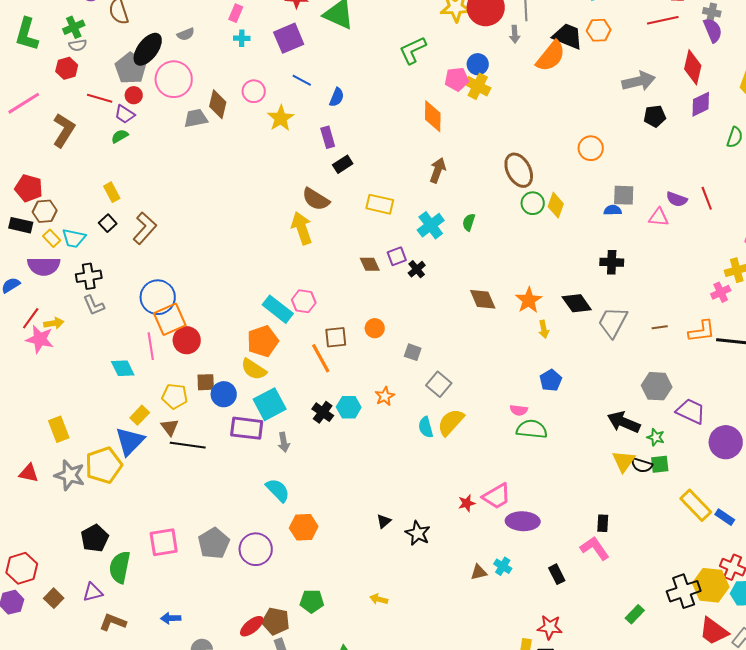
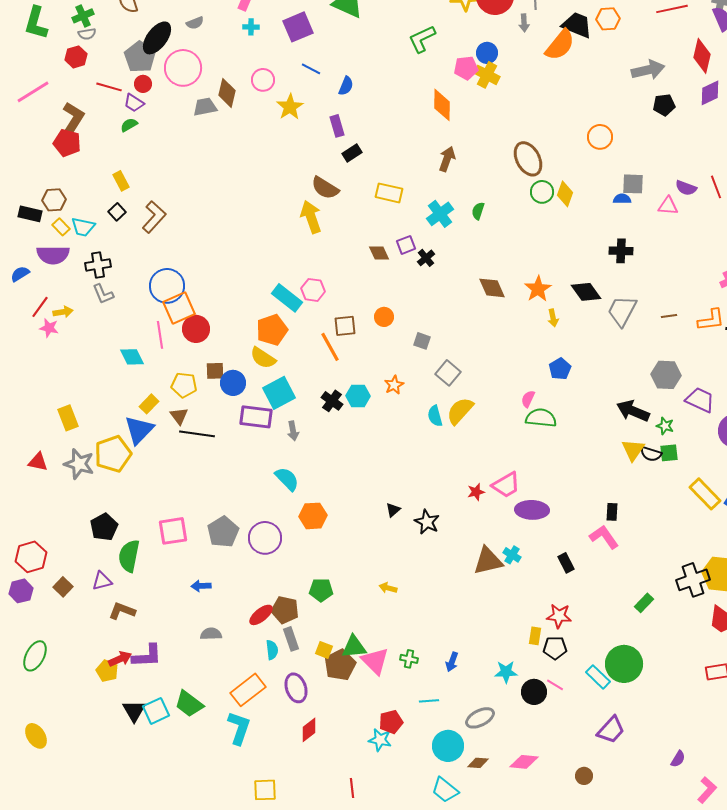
red pentagon: (29, 188) -> (67, 143), moved
pink star: (40, 339) -> (49, 328), size x0.7
pink semicircle: (519, 410) -> (528, 399), turned 108
brown triangle: (479, 572) -> (488, 561), size x1.8
blue arrow: (171, 618) -> (201, 586), moved

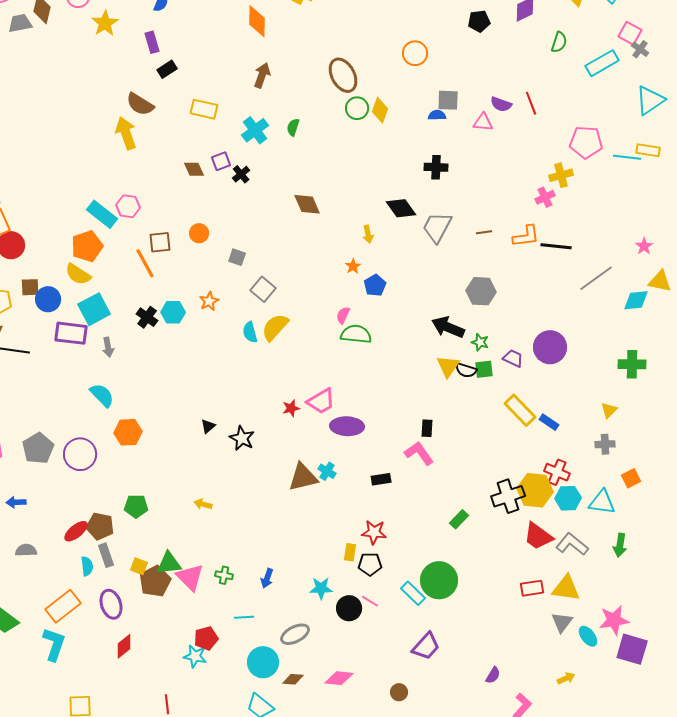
orange star: (538, 289) -> (353, 266), moved, size x0.6
purple trapezoid: (700, 400) -> (513, 358), moved, size x0.7
black rectangle: (566, 563) -> (381, 479), turned -72

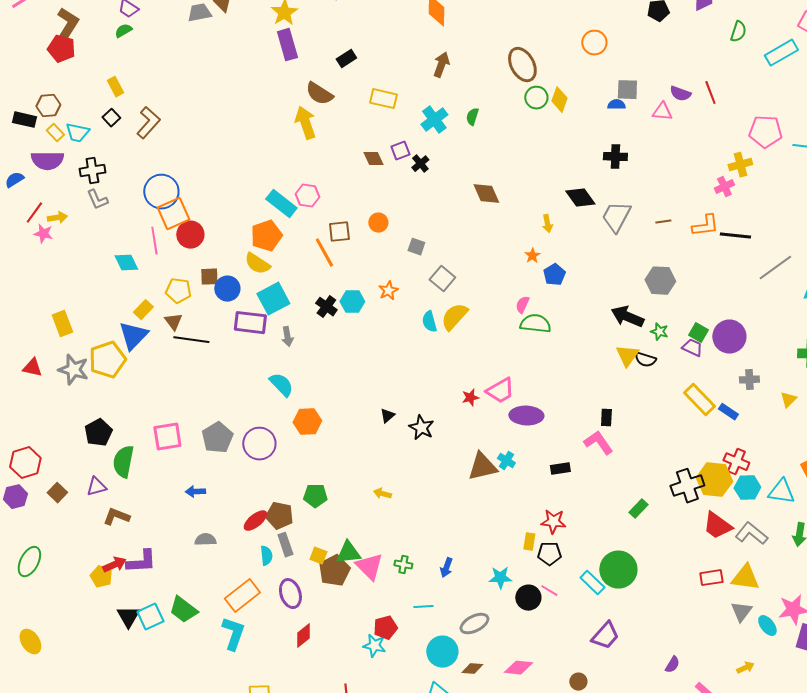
purple rectangle: (152, 42) -> (287, 45), moved, size x1.4
green square: (484, 369) -> (698, 333), moved, turned 36
gray cross: (605, 444) -> (749, 380), moved

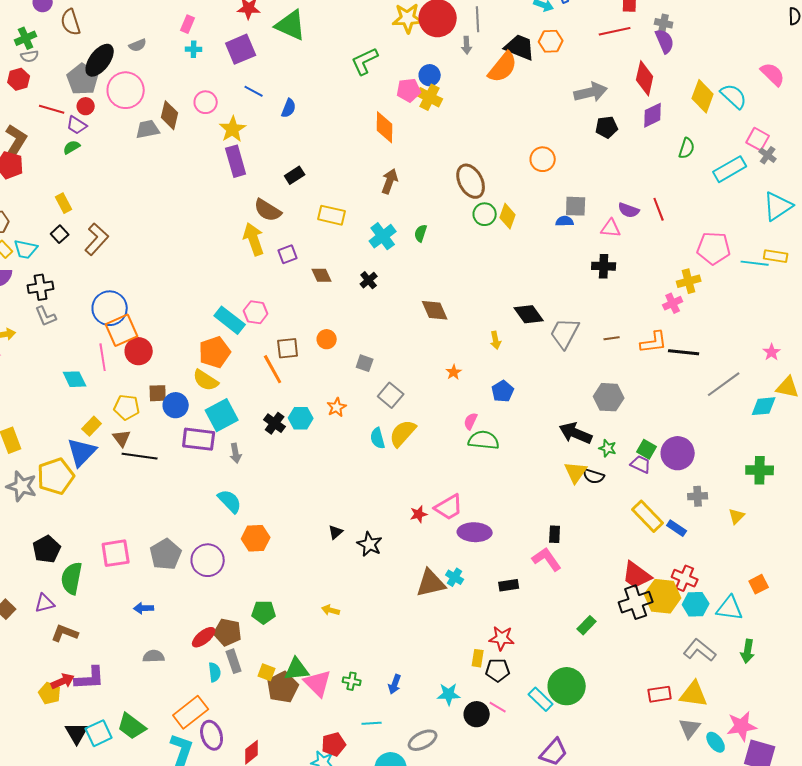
purple square: (400, 151) -> (288, 254), moved
black cross: (615, 157) -> (604, 266), moved
orange star: (532, 256) -> (454, 372), moved
red trapezoid: (717, 526) -> (637, 575), moved
purple ellipse: (290, 594) -> (212, 735), moved

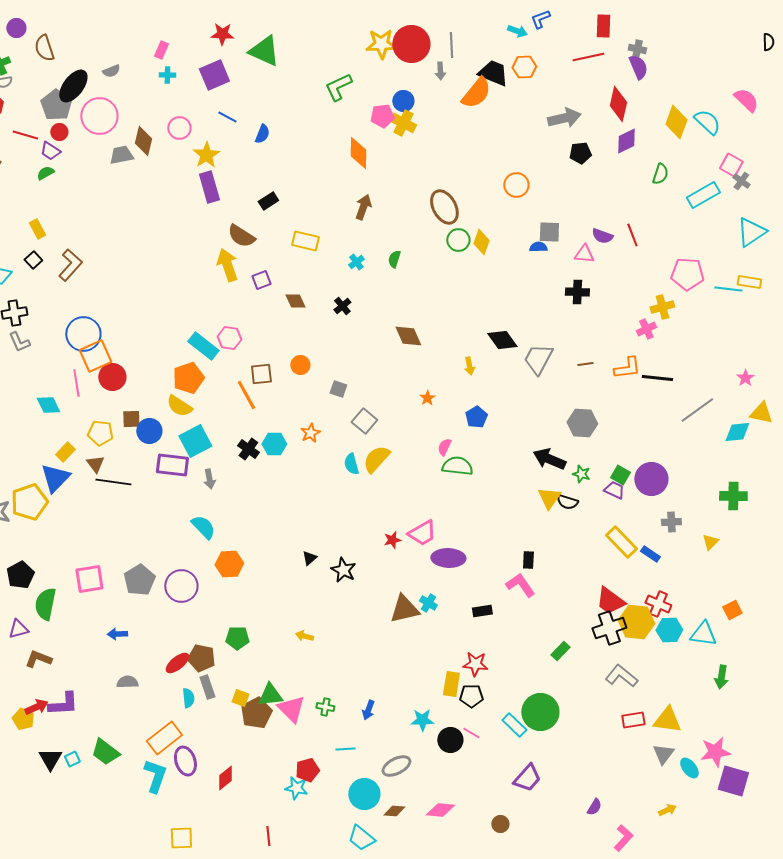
cyan cross: (383, 236) -> (356, 262), size x0.6
gray L-shape: (700, 650) -> (621, 676), moved
yellow rectangle: (478, 658) -> (451, 684), size x1.4
cyan square: (99, 733) -> (72, 759), size x0.6

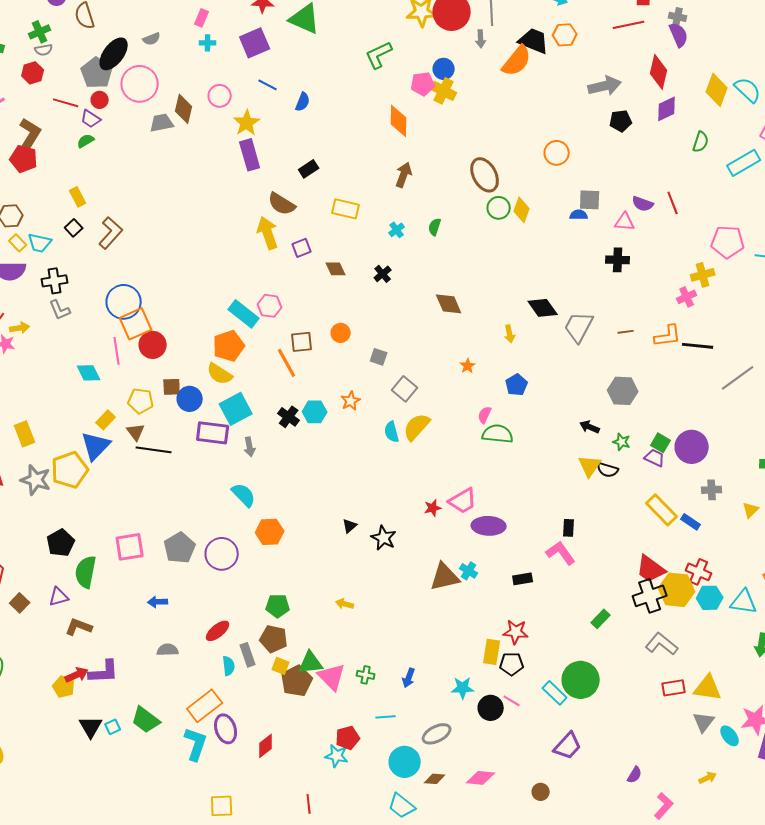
black arrow: (549, 459) -> (590, 427), size x0.6
brown pentagon: (201, 658) -> (274, 639), moved

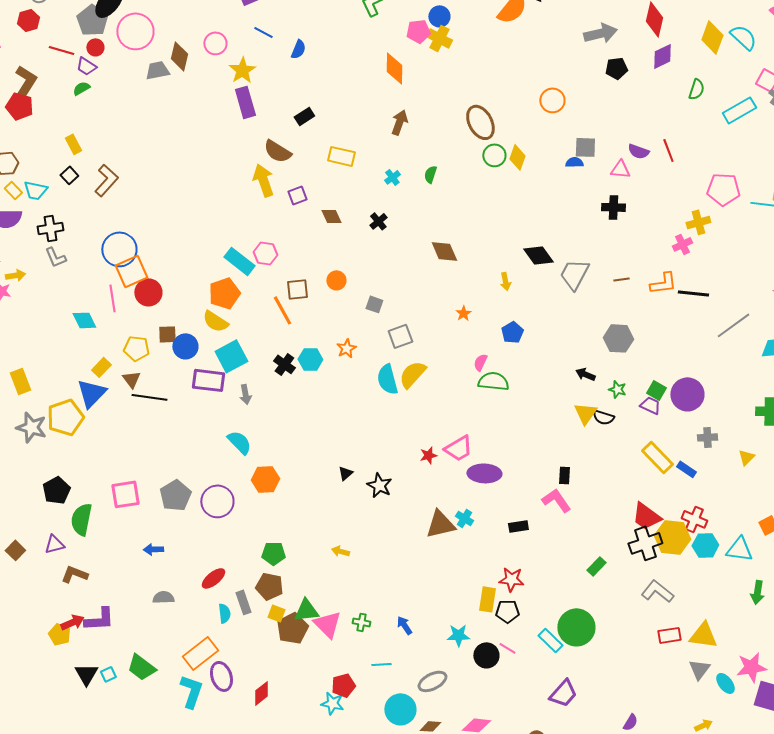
gray square: (405, 389) -> (400, 336), turned 30
cyan semicircle: (392, 432) -> (387, 379), size x1.4
blue arrow: (409, 678) -> (404, 625), turned 126

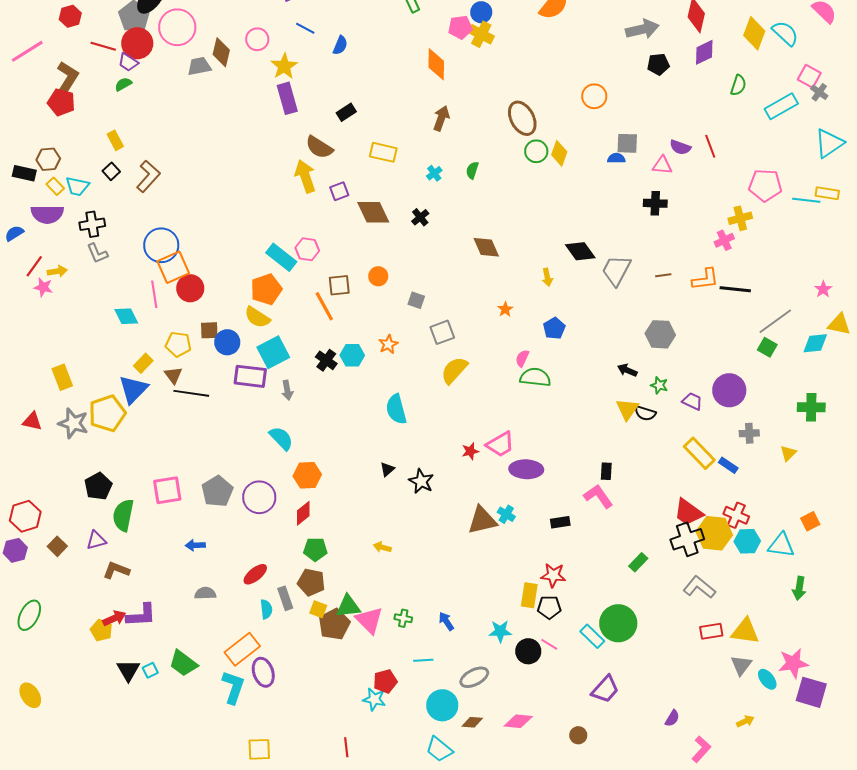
red circle: (95, 47) -> (137, 43), size x1.8
brown diamond: (331, 216) -> (373, 212), size x1.6
cyan semicircle: (387, 379) -> (396, 409), moved
green square: (656, 390) -> (767, 347), moved
red diamond: (261, 693) -> (303, 513), moved

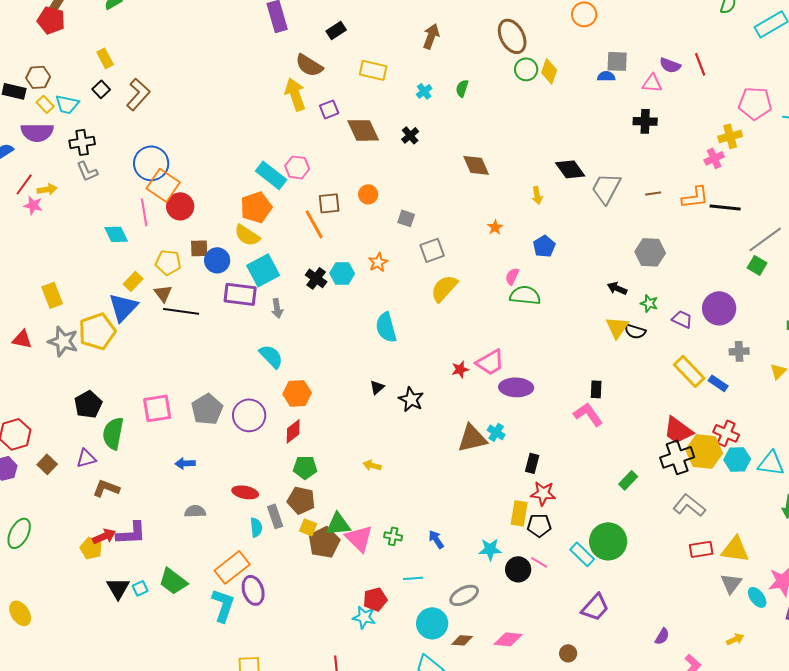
orange square: (173, 267) -> (163, 185), turned -32
black rectangle: (560, 522) -> (532, 463), moved, turned -66
red ellipse: (255, 574) -> (245, 492), turned 50

